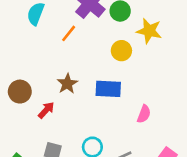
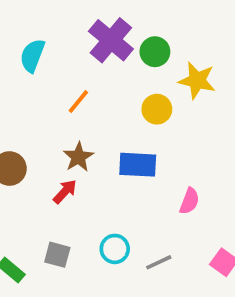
orange line: (69, 33) -> (78, 101), moved
red arrow: (46, 110) -> (65, 191), moved

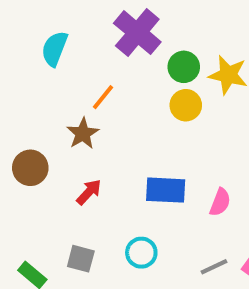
green circle: (155, 52) -> (184, 67), moved
brown star: (78, 157) -> (83, 133), moved
blue rectangle: (138, 165) -> (166, 190), moved
gray line: (159, 262) -> (214, 267), moved

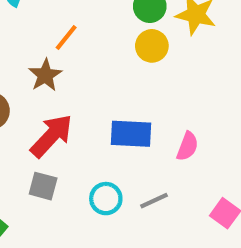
red arrow: (89, 192) -> (51, 136), size x1.6
gray square: (81, 259) -> (43, 186), moved
gray line: (214, 267) -> (154, 201), moved

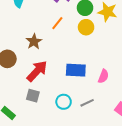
orange line: (66, 38) -> (57, 23), moved

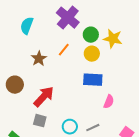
brown star: (34, 41) -> (39, 59), moved
blue rectangle: (76, 70) -> (93, 80), moved

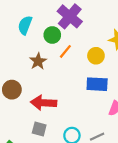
green circle: (91, 35) -> (52, 35), moved
red arrow: (44, 97) -> (44, 103), turned -130

